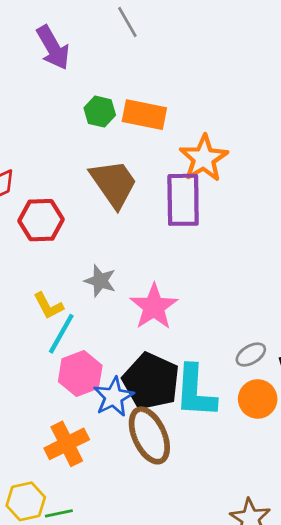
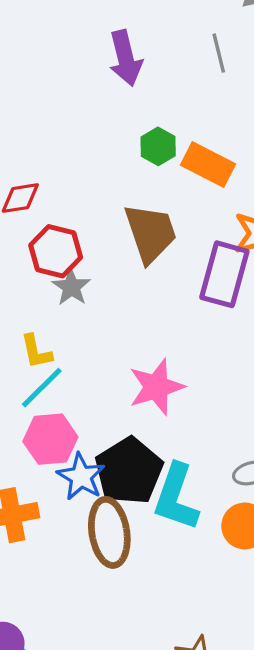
gray star: (100, 281) -> (71, 287), moved
blue star: (114, 397) -> (81, 477), turned -30

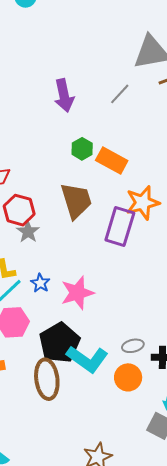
gray line: (219, 53) -> (120, 94), turned 55
blue star: (81, 477) -> (40, 283), moved, size x0.7
cyan L-shape: (176, 497) -> (87, 359), turned -75

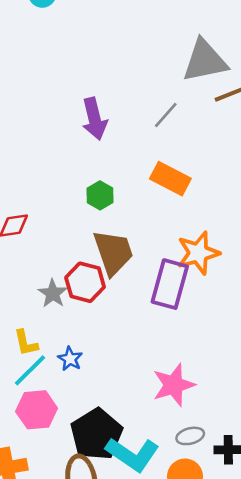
green hexagon: (82, 149) -> (100, 195), moved
orange rectangle: (112, 160) -> (170, 179), moved
red hexagon: (19, 210) -> (85, 282), moved
pink star: (77, 293) -> (174, 385), moved

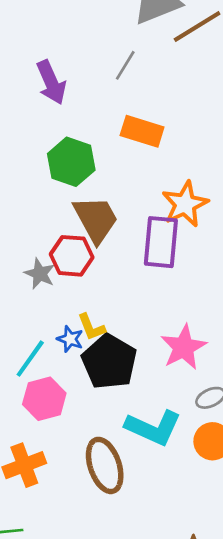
green hexagon: (100, 195) -> (71, 162), size x1.6
yellow L-shape: (26, 343) -> (91, 327), moved
black pentagon: (96, 434) -> (109, 362), moved

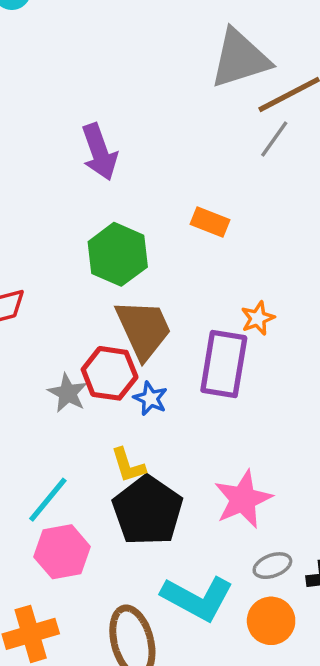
gray line: (125, 65) -> (274, 139), moved
orange rectangle: (142, 131) -> (210, 222), size x0.7
orange star: (185, 204) -> (258, 318), size x0.6
blue star: (70, 339) -> (150, 398), moved

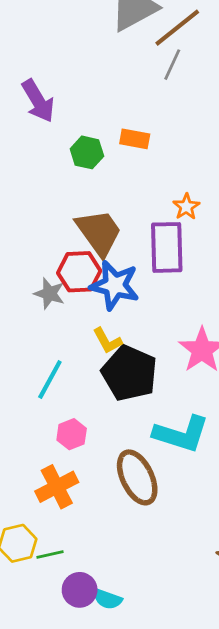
green hexagon: (118, 254) -> (87, 152), moved, size x0.7
blue star: (150, 398) -> (115, 285), size x1.8
pink hexagon: (62, 552) -> (72, 434), moved, size x0.7

